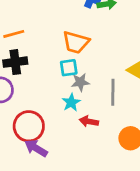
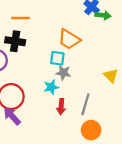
gray line: (113, 92) -> (85, 104), moved
red arrow: (89, 121) -> (61, 107), turned -112

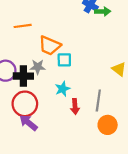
orange trapezoid: (69, 39) -> (50, 46), moved
black cross: (15, 41) -> (23, 76), moved
gray star: (63, 73) -> (38, 67), moved

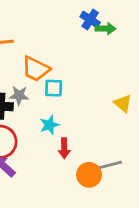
gray line: (98, 101) -> (108, 166), moved, turned 65
orange circle: (108, 125) -> (89, 175), moved

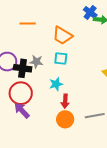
orange trapezoid: (36, 69) -> (62, 36), moved
orange circle: (89, 175) -> (65, 119), moved

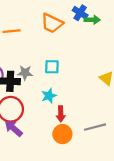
orange trapezoid: (62, 36) -> (52, 23), moved

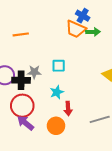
green arrow: (92, 20) -> (93, 32), moved
orange trapezoid: (52, 23) -> (76, 29), moved
orange circle: (62, 134) -> (56, 126), moved

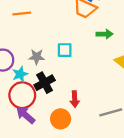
green arrow: (93, 32) -> (104, 34), moved
black cross: (21, 80) -> (45, 83), moved, turned -30
cyan star: (57, 92) -> (20, 74), moved

